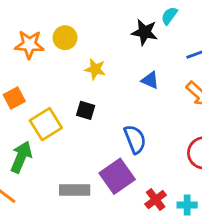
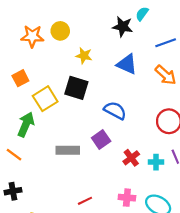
blue triangle: (150, 80) -> (127, 64), size x1.5
black square: (86, 110) -> (76, 88), size x1.6
blue semicircle: (135, 139) -> (115, 110), turned -40
purple square: (117, 176) -> (101, 140), size x0.7

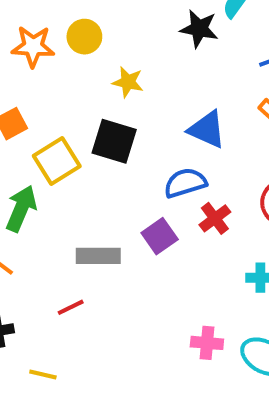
blue triangle: (127, 64) -> (207, 129), moved
blue semicircle: (115, 110) -> (185, 183), turned -45
red cross: (131, 158) -> (215, 218), moved
red line: (85, 201) -> (71, 307), moved

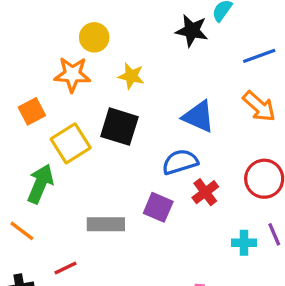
orange star: (33, 46) -> (72, 74), moved
purple square: (160, 236) -> (158, 207), turned -32
red line: (71, 307) -> (66, 268), moved

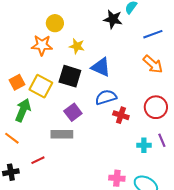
orange square: (32, 111) -> (17, 82), moved
blue triangle: (199, 116) -> (101, 67), moved
yellow square: (71, 143) -> (41, 86), turned -30
red cross: (205, 192) -> (121, 115), turned -35
purple square: (158, 207) -> (73, 112), moved, turned 30

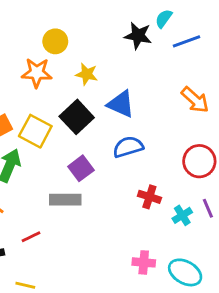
blue line: (153, 34) -> (187, 41), moved
black square: (70, 76) -> (77, 117), turned 30
red cross: (121, 115) -> (149, 197), moved
cyan cross: (144, 145) -> (182, 215), turned -32

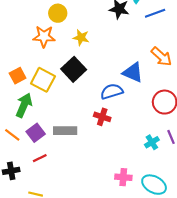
blue triangle: (121, 104) -> (133, 72), moved
purple square: (81, 168) -> (36, 133), moved
red cross: (149, 197) -> (102, 117), moved

